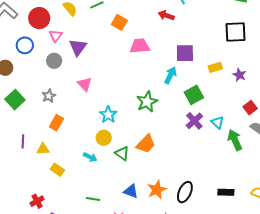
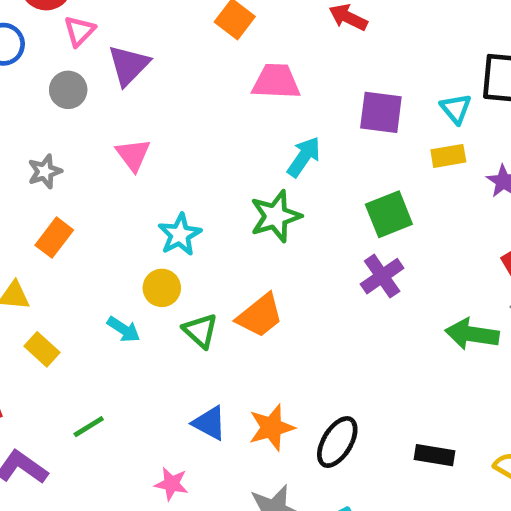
cyan arrow: (170, 75) -> (304, 157), moved
cyan triangle: (217, 122) -> (456, 109), moved
green arrow: (235, 140) -> (472, 334), turned -65
green line: (93, 199) -> (89, 427), moved, turned -48

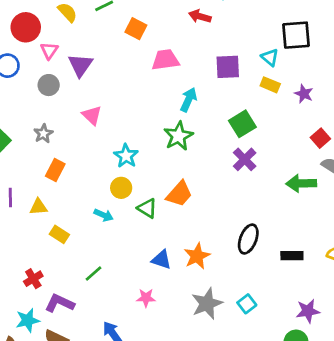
yellow rectangle: (448, 156) -> (270, 85), turned 42
black ellipse: (337, 442) -> (248, 239), moved

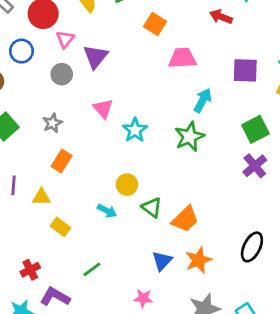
cyan star: (126, 156) -> (135, 130), moved
orange trapezoid: (179, 194) -> (185, 219), moved
blue triangle: (161, 260) -> (162, 261), turned 50

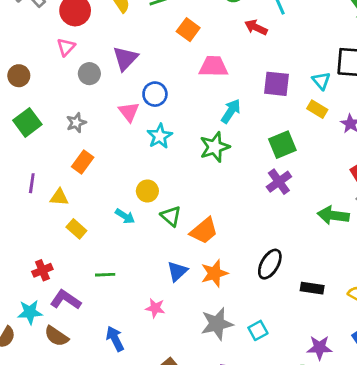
pink triangle: (65, 39) -> (66, 47), moved
blue circle: (21, 51) -> (155, 94), moved
green line: (92, 269) -> (105, 275), turned 30

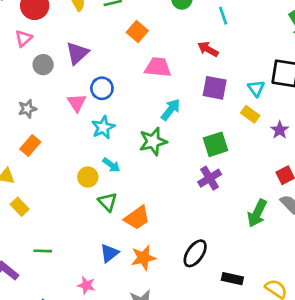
red arrow: (256, 27) -> (208, 49), moved
green arrow: (333, 215) -> (257, 213), turned -76
cyan arrow: (125, 216) -> (111, 165), moved

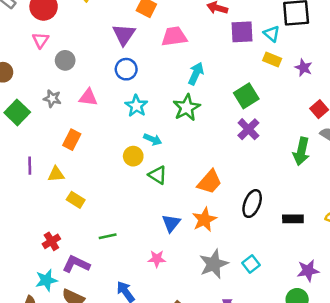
purple triangle: (77, 53) -> (124, 35), moved
purple square: (215, 88) -> (242, 32), moved
pink triangle: (77, 103) -> (88, 97), moved, turned -36
gray star: (27, 109) -> (52, 99), moved, turned -30
orange trapezoid: (137, 218) -> (210, 182), moved

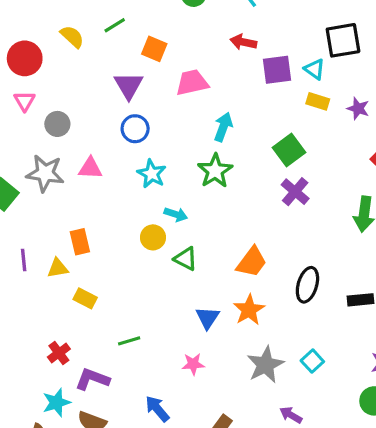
gray star: (52, 99) -> (45, 173), size x1.6
orange rectangle: (72, 140) -> (80, 242), moved, turned -36

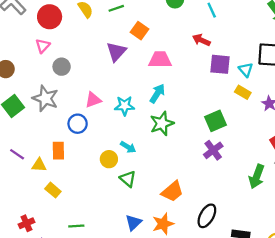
cyan arrow: (223, 127) -> (157, 94), moved
blue circle: (135, 129) -> (78, 124), moved
pink triangle: (90, 168) -> (93, 100), moved, turned -36
cyan star: (152, 174) -> (124, 106), moved, turned 30
purple line: (24, 260) -> (17, 154), turned -63

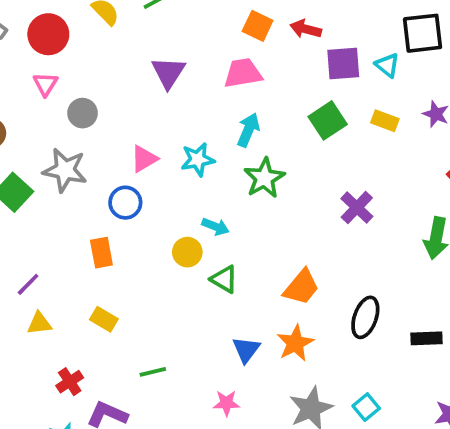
orange square: (140, 31) -> (258, 26), moved
yellow rectangle: (243, 92) -> (385, 121), moved
green square: (216, 121) -> (328, 120), moved
purple line: (17, 154) -> (28, 284), moved, turned -70
yellow triangle: (39, 165) -> (39, 323), moved

